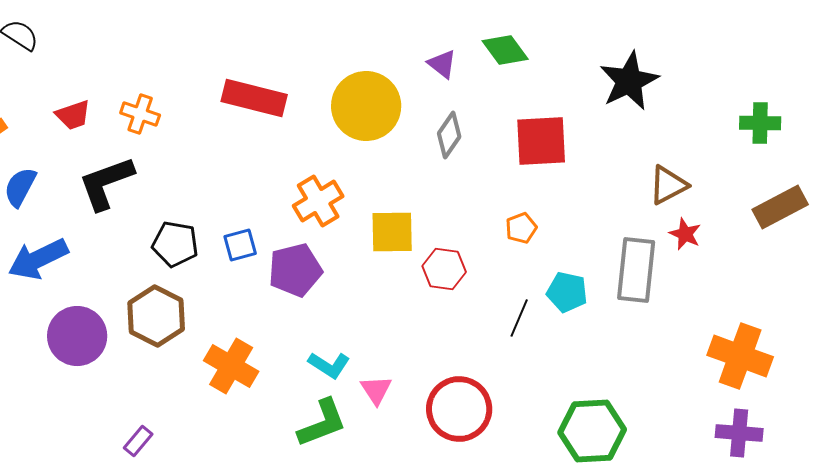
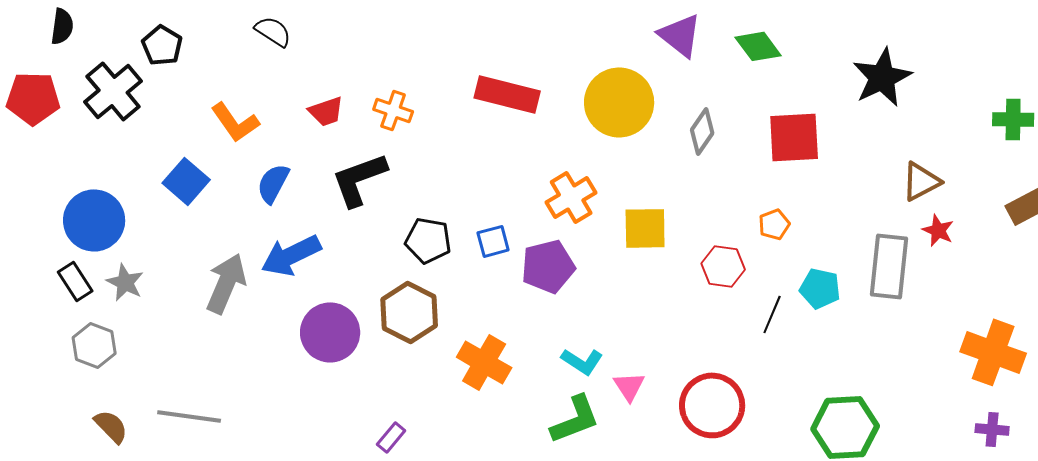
purple triangle: (442, 64) -> (680, 35), moved, size x1.5
red hexagon: (444, 269) -> (723, 266), moved
purple cross: (739, 433) -> (992, 429), size x0.7

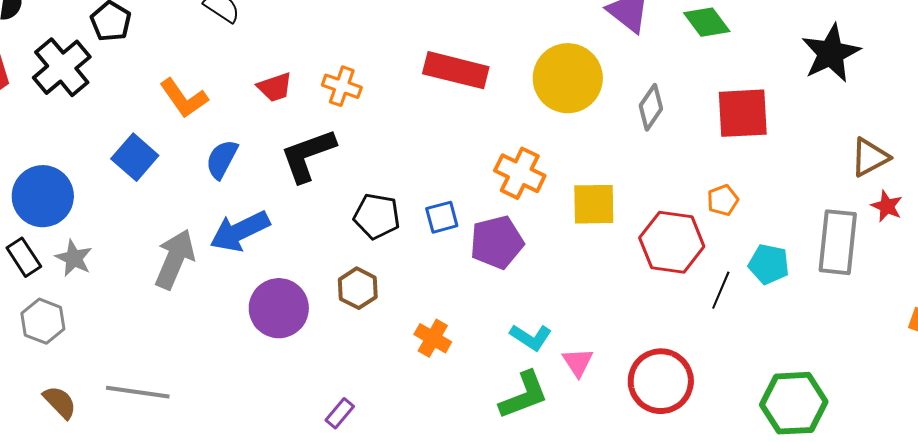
orange cross: (571, 197) -> (520, 173), turned -33
red hexagon: (723, 266) -> (672, 242), size x1.5
brown hexagon: (409, 312) -> (358, 288), size x0.7
orange cross: (484, 362) -> (433, 338), size x0.7

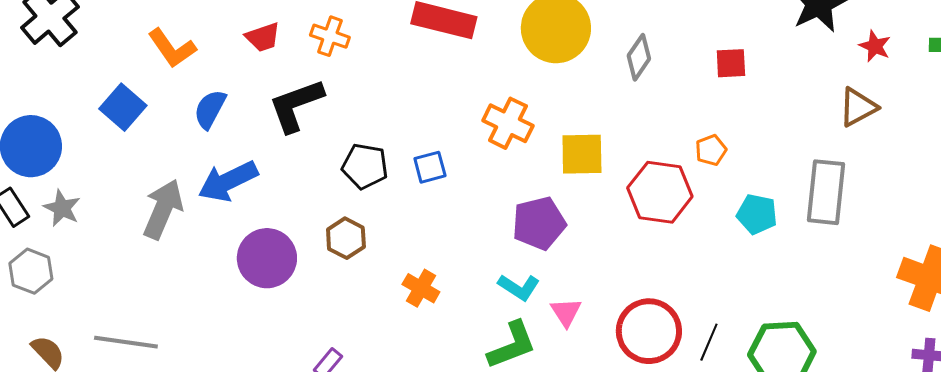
red square: (743, 113) -> (731, 63), size x0.6
red star: (887, 206) -> (875, 46), moved
purple pentagon: (497, 242) -> (539, 223), moved
black line: (721, 290) -> (709, 342), moved

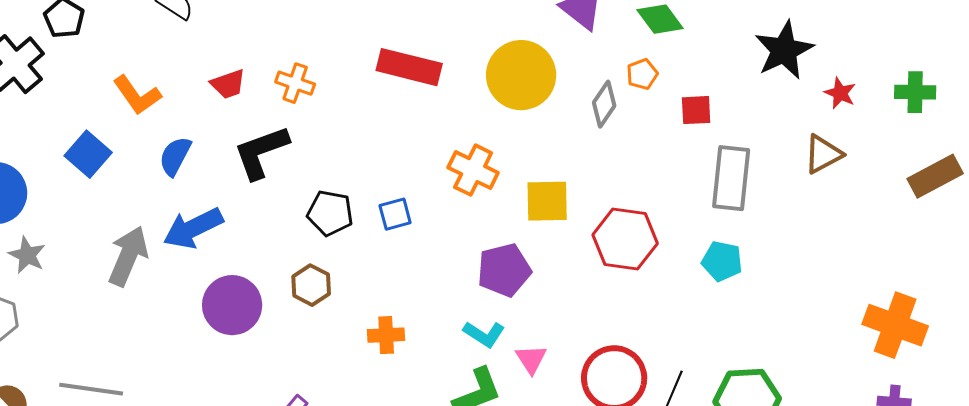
orange pentagon: (711, 150) -> (642, 74), moved
gray rectangle: (826, 192) -> (731, 178), moved
orange cross: (421, 288) -> (386, 335), turned -33

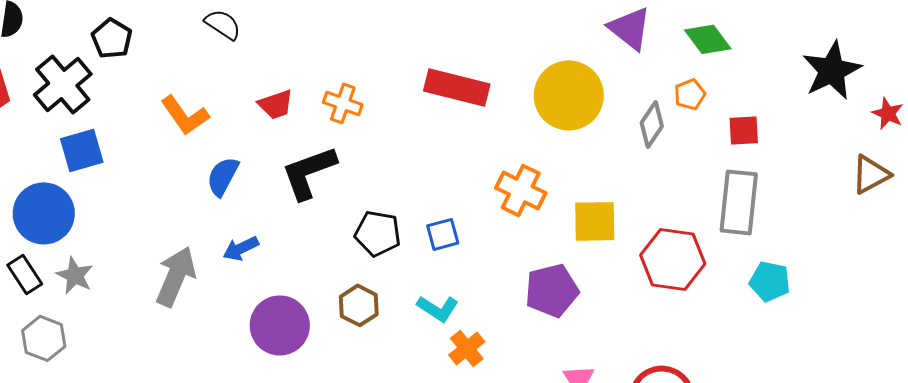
blue square: (88, 154) -> (82, 150), moved, turned 33
gray rectangle: (731, 178) -> (739, 202), moved
blue arrow: (193, 228) -> (241, 248), size x0.6
cyan L-shape: (484, 334) -> (438, 308), moved
orange cross: (386, 335) -> (467, 348), moved, turned -36

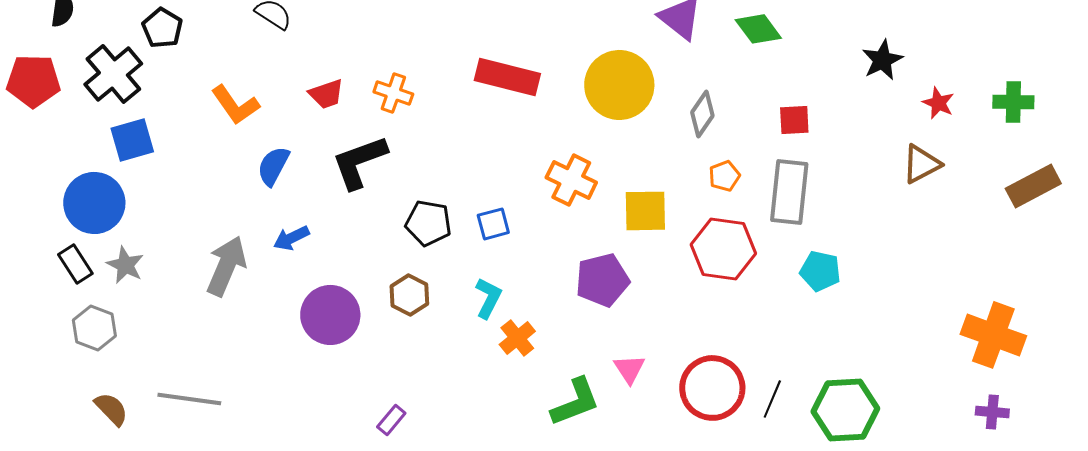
black star: (832, 70) -> (882, 60), size x0.7
orange pentagon: (690, 94) -> (724, 176), moved
cyan L-shape: (438, 308) -> (488, 298), turned -96

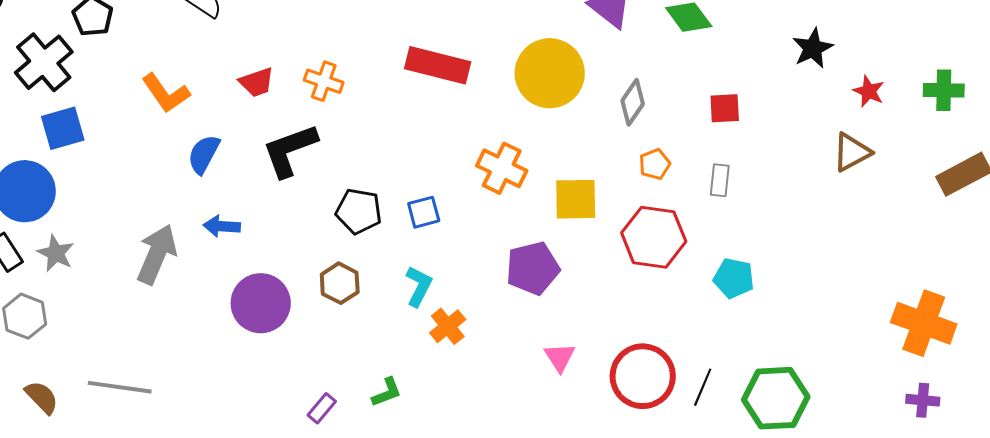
gray rectangle: (789, 192) -> (720, 180), size x0.5
blue arrow: (291, 238) -> (222, 226), turned 30
cyan pentagon: (820, 271) -> (734, 278), moved
green L-shape: (575, 402) -> (387, 392), moved, size x0.6

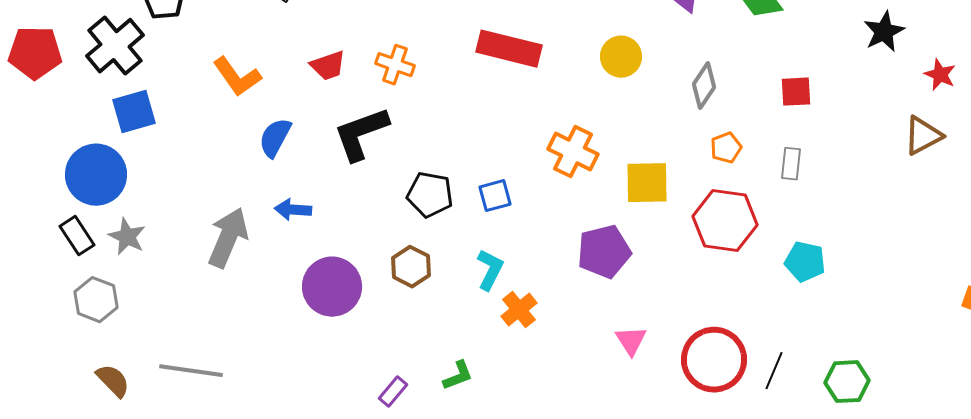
yellow circle: (550, 73) -> (621, 57), size x0.6
green hexagon: (776, 398) -> (847, 382), size x0.7

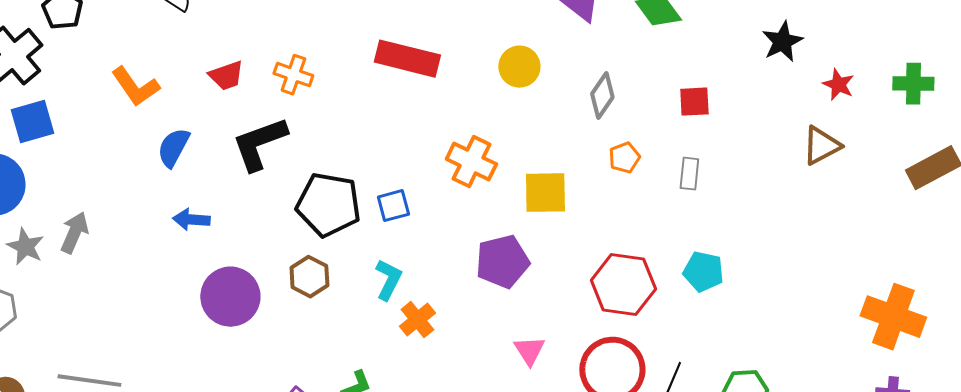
black pentagon: (430, 195) -> (328, 205), size x1.4
red hexagon: (725, 221) -> (623, 285), moved
gray arrow: (228, 238) -> (74, 233), moved, size x0.7

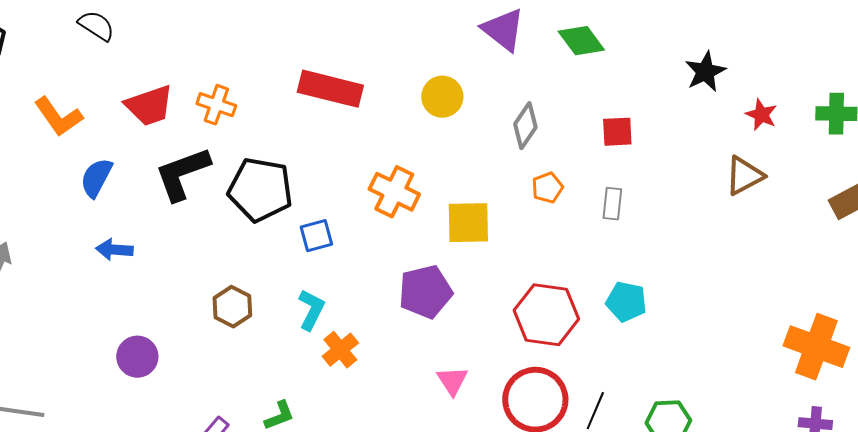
red trapezoid: (226, 76) -> (149, 106), size x1.4
black pentagon: (328, 205) -> (260, 190), moved
purple circle: (230, 297) -> (137, 357), moved, size x0.7

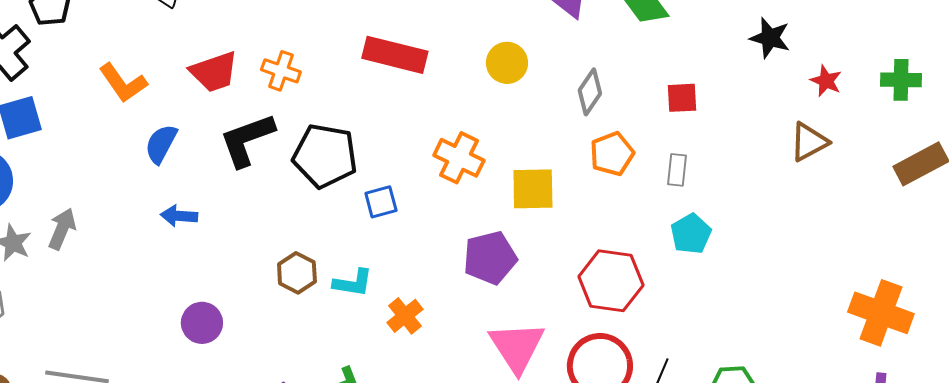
black star: (705, 72) -> (770, 38), turned -30
orange pentagon: (547, 188) -> (612, 154), size x1.4
cyan pentagon: (626, 302) -> (691, 234), moved, turned 30
cyan L-shape: (311, 310) -> (353, 283), moved, turned 72
pink triangle: (452, 381) -> (517, 347), size x1.8

